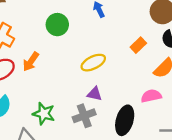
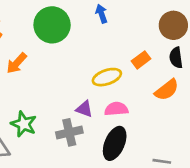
green circle: (57, 25) -> (52, 25), size x1.4
yellow ellipse: (93, 63) -> (107, 77), moved
pink semicircle: (151, 96) -> (116, 109), moved

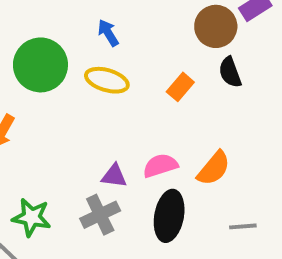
yellow ellipse: (107, 77) -> (107, 80), moved, turned 48
orange semicircle: (167, 90) -> (214, 168), moved

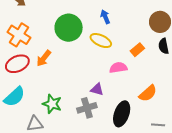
pink semicircle: (160, 166) -> (118, 68), moved

